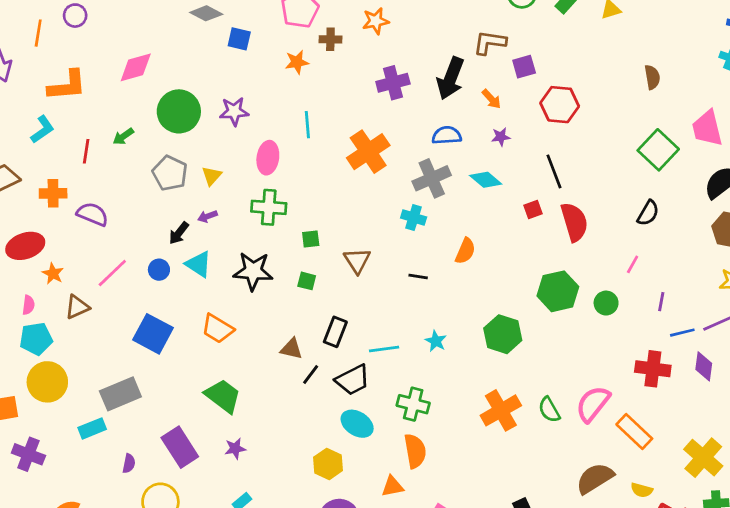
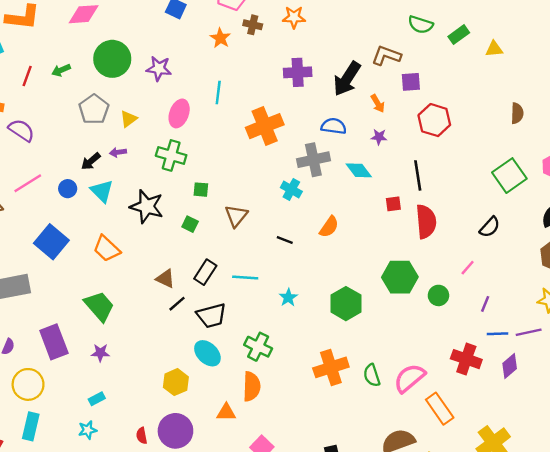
orange star: (297, 62) -> (220, 38), turned 30
cyan line: (384, 349) -> (245, 278), moved
purple diamond: (704, 366) -> (510, 366), turned 30

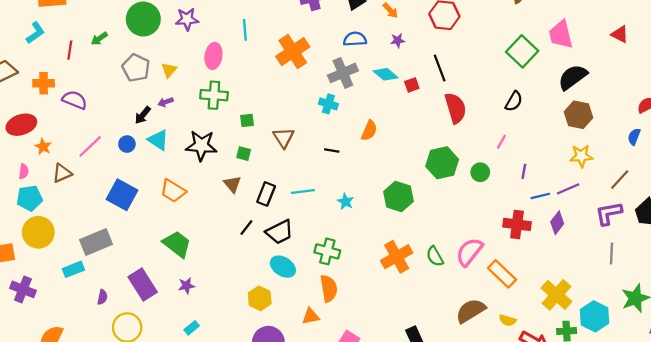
red square: (393, 204) -> (412, 85), moved
brown triangle: (165, 279) -> (232, 184), moved, turned 36

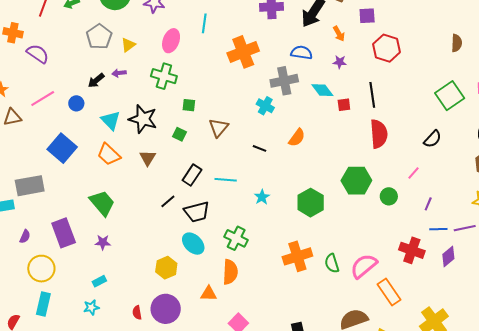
cyan triangle: (158, 140) -> (111, 120), moved
brown triangle: (232, 184) -> (148, 158), moved

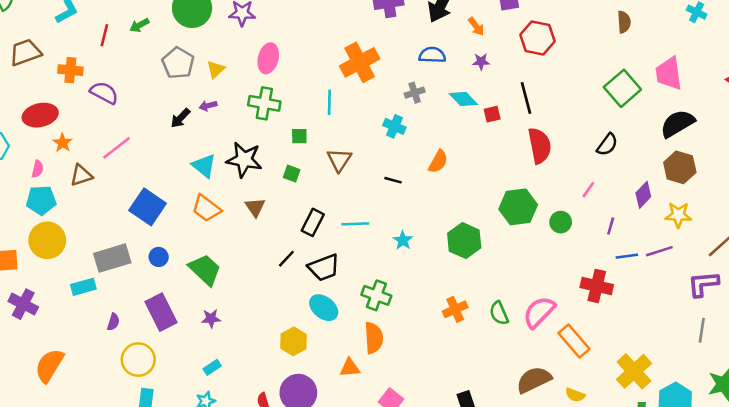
cyan line: (204, 23) -> (329, 102), moved
gray cross: (284, 81) -> (415, 93), size x0.6
blue circle: (76, 103) -> (159, 257), moved
orange cross: (297, 256) -> (455, 309), size x0.7
purple diamond: (448, 257) -> (643, 195), moved

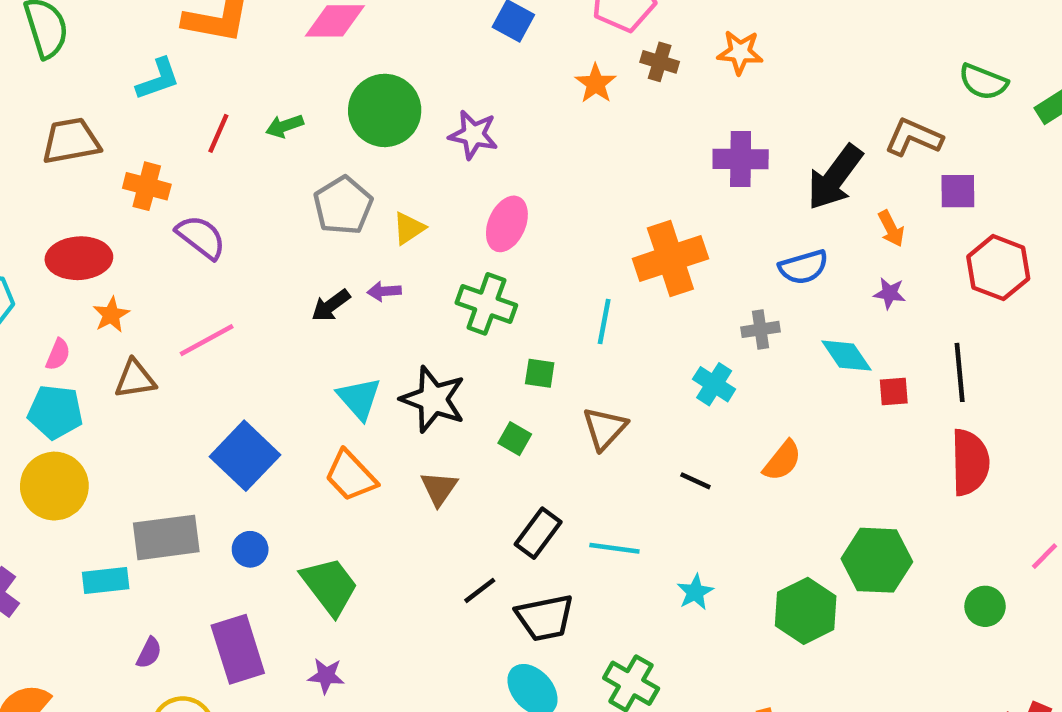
blue semicircle: (432, 55) -> (803, 267), turned 152
green hexagon: (518, 207) -> (877, 560), moved

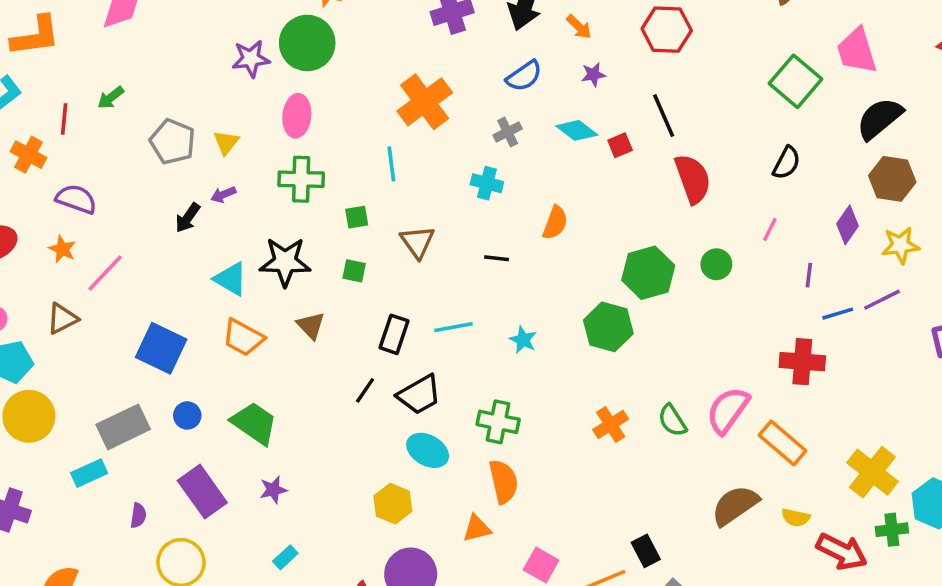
green circle: (385, 110) -> (307, 43), moved
orange cross: (147, 186) -> (29, 155), moved, turned 32
orange star: (111, 315) -> (62, 249), moved
green circle: (985, 606) -> (716, 264), moved

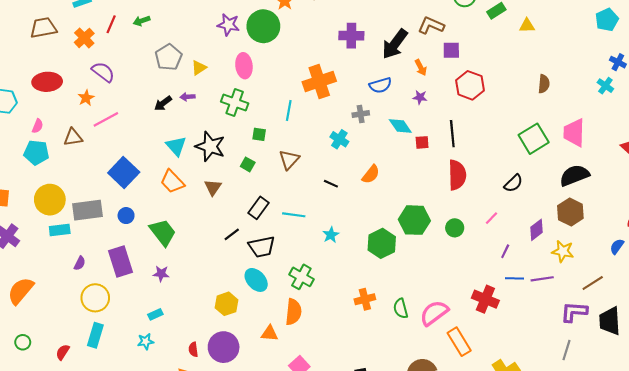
pink ellipse: (297, 116) -> (244, 66), turned -30
yellow circle: (29, 416) -> (50, 200), moved

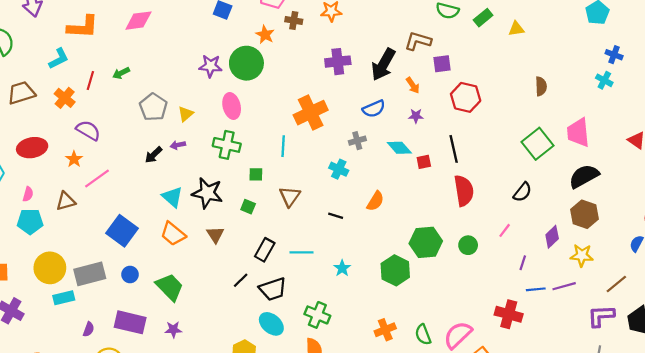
purple rectangle: (121, 262) -> (130, 322), turned -52

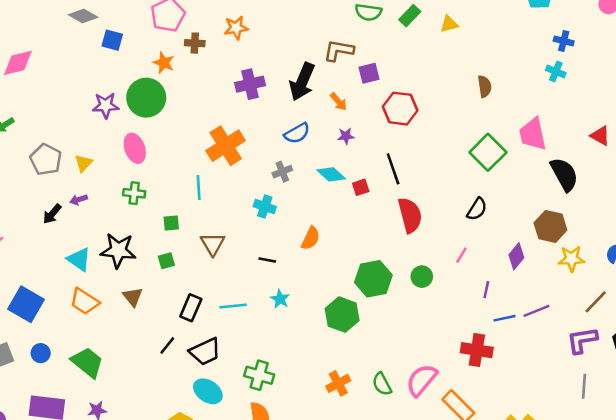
green cross: (227, 145) -> (134, 193), size x0.7
black semicircle: (584, 176) -> (564, 174), moved, turned 96
green square: (248, 207) -> (166, 261), turned -32
yellow star: (582, 255) -> (571, 259), moved
cyan star: (342, 268) -> (280, 299), moved

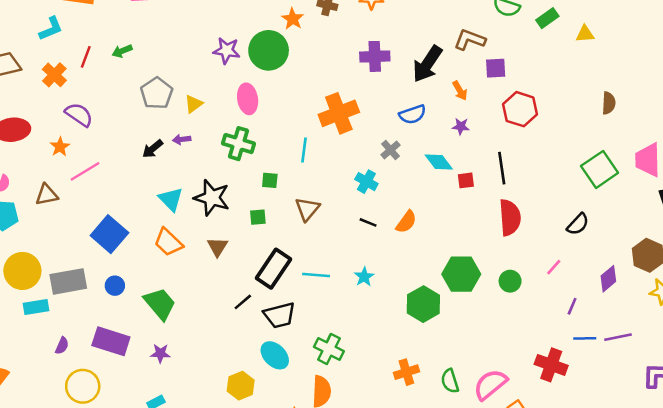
gray cross: (282, 172) -> (391, 150), turned -30
green cross: (134, 193) -> (239, 144), size x1.4
black line: (267, 260) -> (368, 222), moved
black rectangle: (191, 308) -> (273, 269), size x1.4

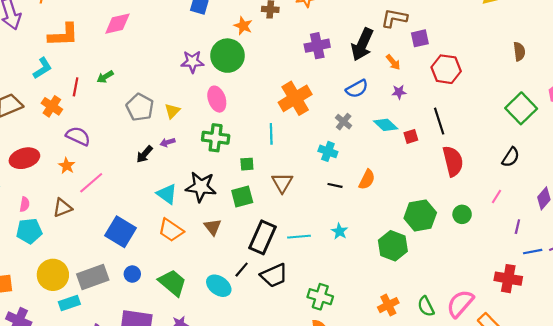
green square: (258, 217) -> (242, 197), size x1.5
cyan ellipse: (275, 355) -> (219, 286), moved

